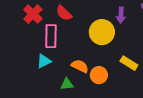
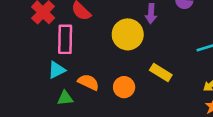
orange semicircle: (80, 66) -> (88, 82), moved
green triangle: (67, 84) -> (65, 98), moved

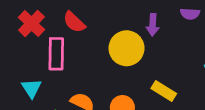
cyan triangle: (57, 70) -> (31, 88), moved, turned -36

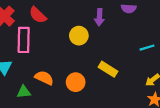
yellow circle: (127, 48) -> (79, 36), size x0.7

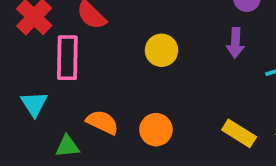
purple arrow: (99, 17) -> (235, 43), moved
yellow rectangle: (108, 69) -> (239, 133), moved

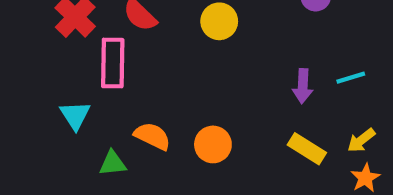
purple arrow: (235, 43) -> (303, 86), moved
yellow circle: (162, 50) -> (219, 21), moved

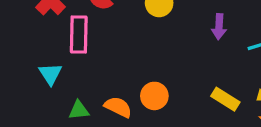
purple arrow: (303, 86) -> (219, 27), moved
orange semicircle: (152, 136) -> (118, 107), moved

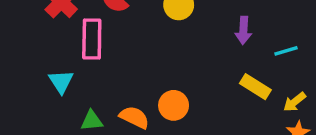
yellow rectangle: (225, 99) -> (255, 87), moved

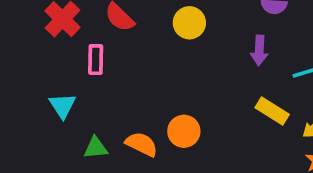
pink rectangle: (92, 39) -> (96, 60), size x0.7

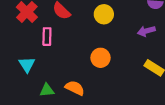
purple arrow: (259, 50) -> (146, 31), turned 72
orange circle: (184, 131) -> (101, 58), moved

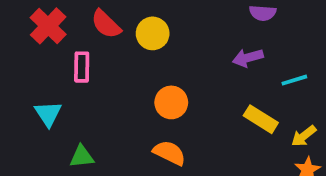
yellow circle: (104, 14) -> (153, 33), moved
orange semicircle: (75, 88) -> (169, 153), moved

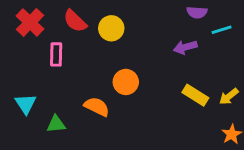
cyan line: (294, 80) -> (222, 30), moved
cyan triangle: (48, 114) -> (26, 104), moved
yellow arrow: (304, 136) -> (229, 96), moved
orange semicircle: (169, 153) -> (97, 107), moved

